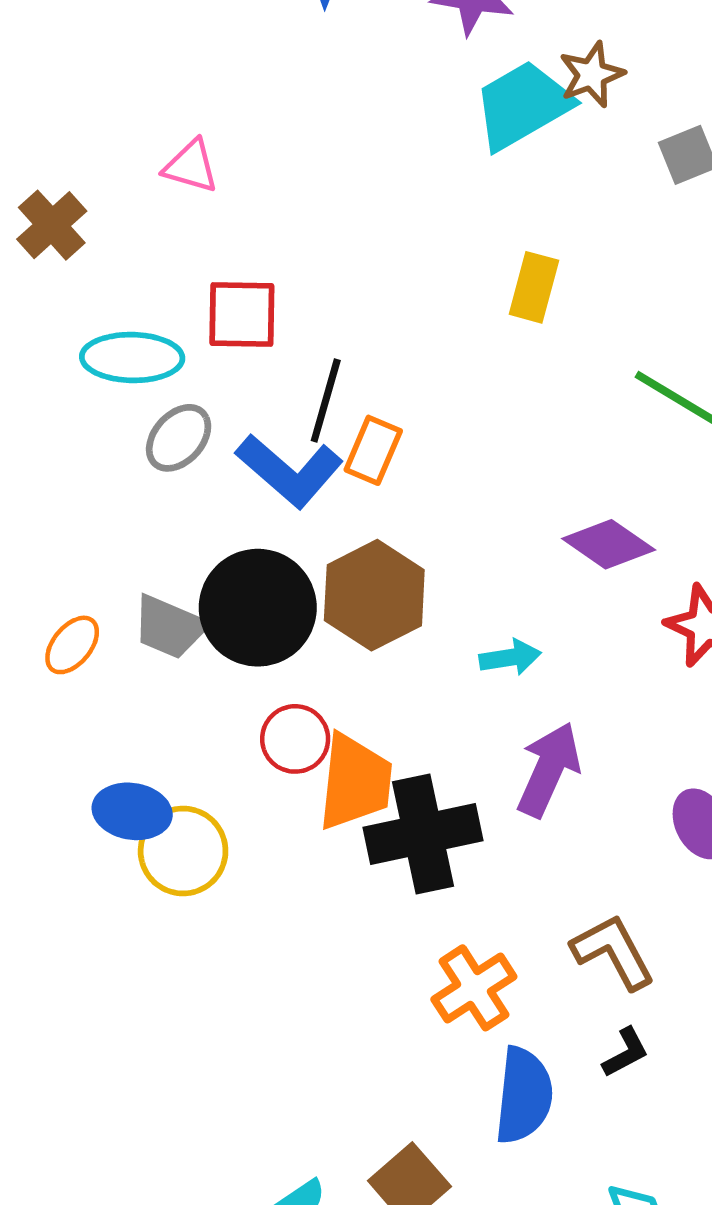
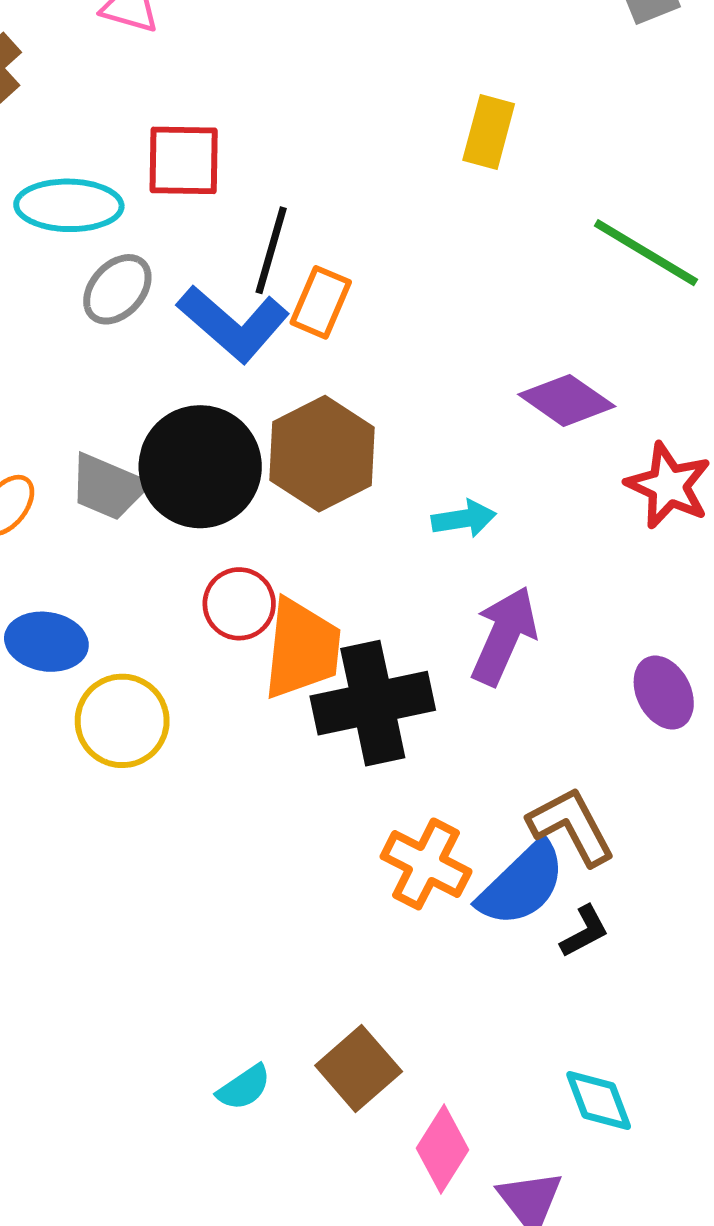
blue ellipse: (132, 811) -> (46, 642), moved
orange cross: (474, 988) -> (426, 864), turned -30
blue semicircle: (524, 1095) -> (522, 884), moved, turned 40

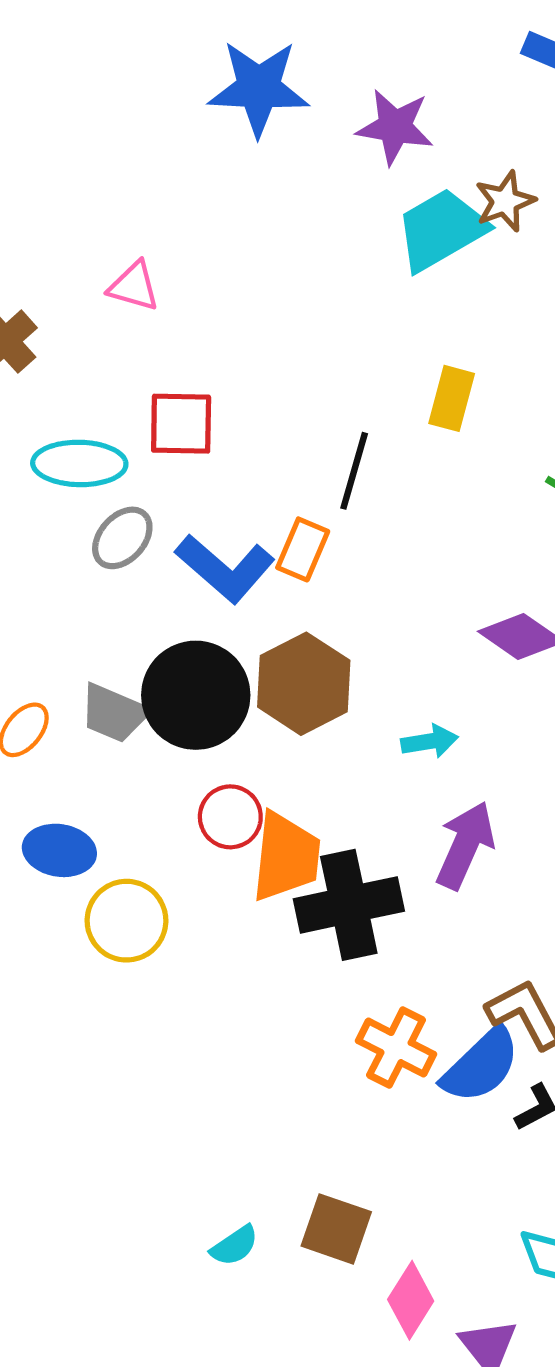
black line: (271, 250) -> (354, 471), moved
brown square: (359, 1069) -> (336, 1229), turned -30

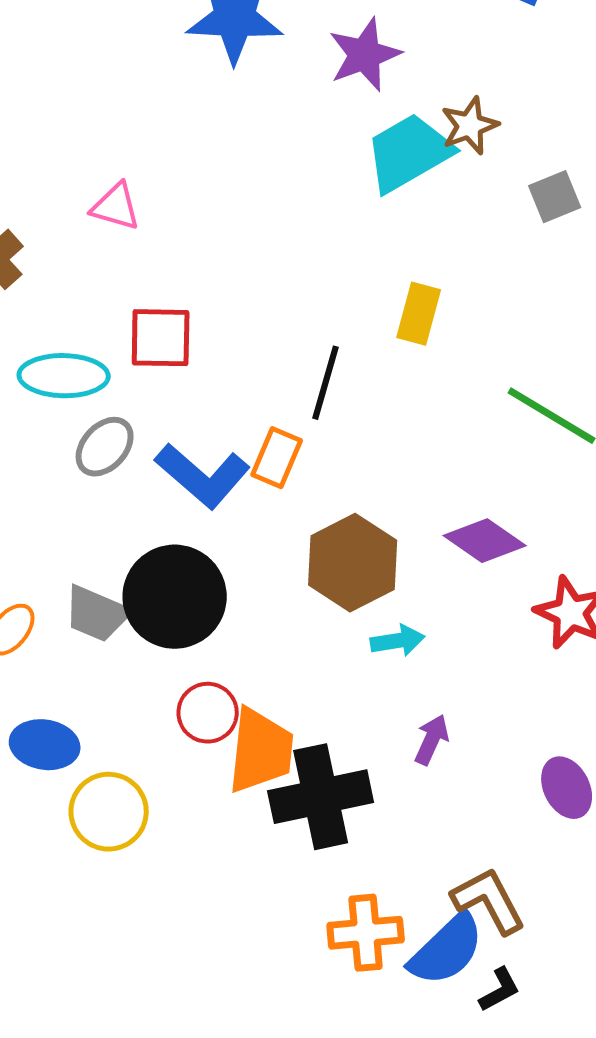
purple star: (395, 127) -> (365, 55), turned -30
brown hexagon: (304, 684) -> (353, 563), moved
purple arrow: (465, 845) -> (432, 740), size x0.6
orange cross: (396, 1048) -> (366, 933), turned -32

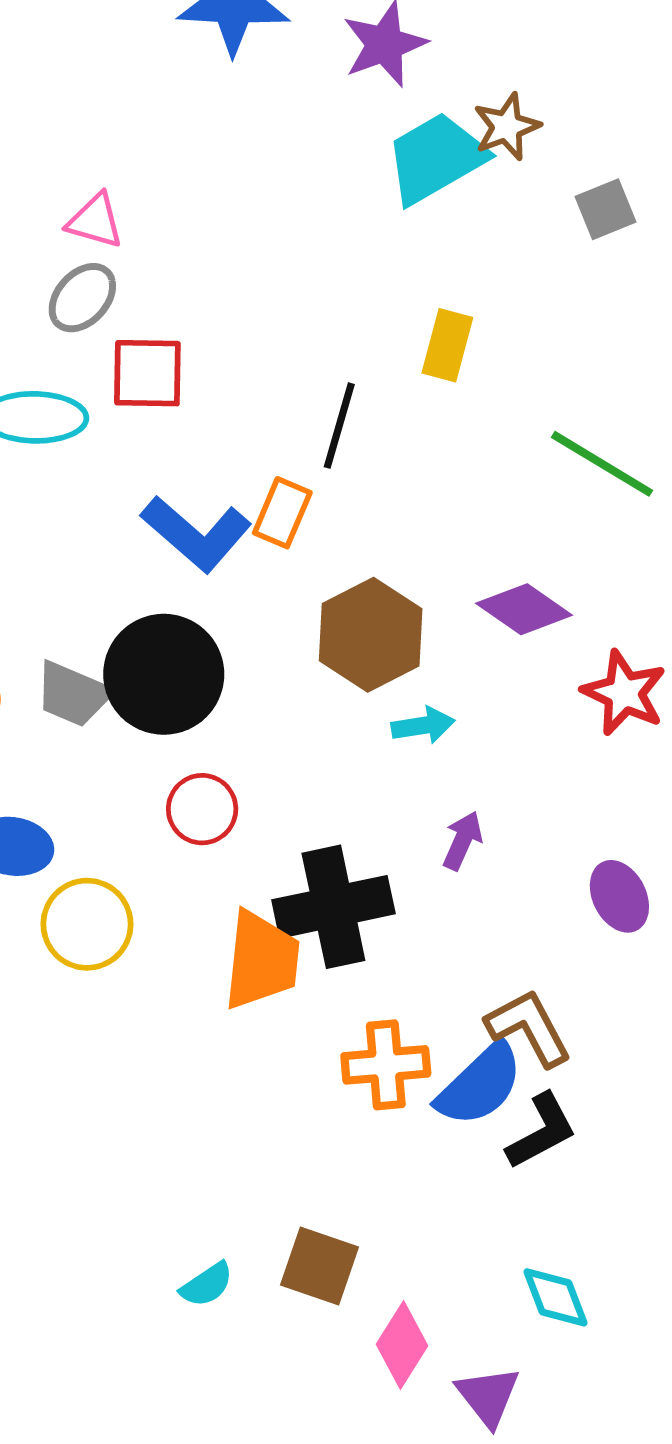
gray ellipse: (105, 447) -> (82, 298), moved
orange trapezoid: (261, 751) -> (261, 960), moved
black L-shape: (500, 990) -> (542, 1131), size x1.5

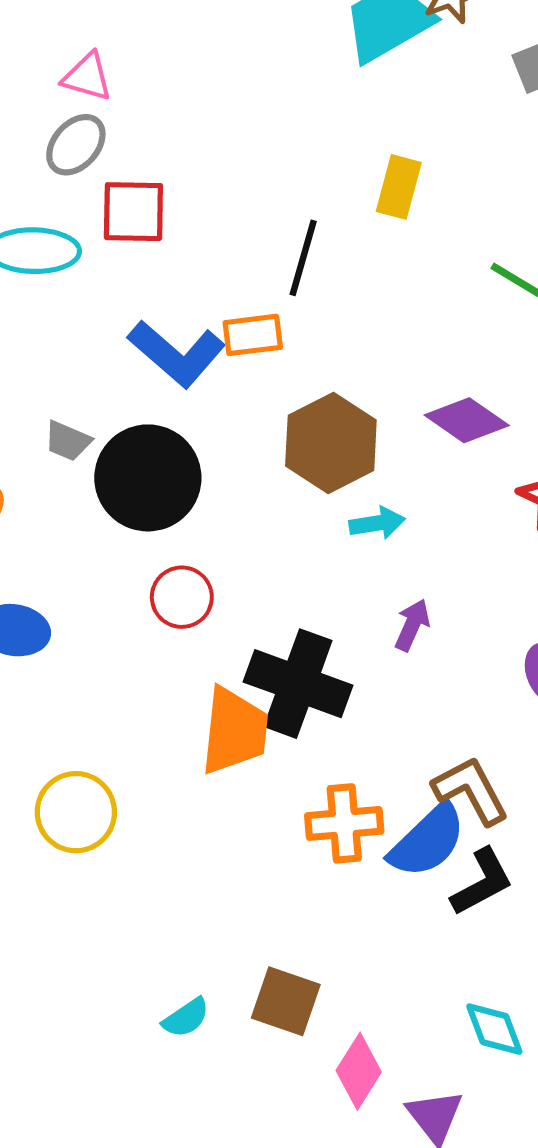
orange rectangle: (282, 513) -> (253, 335), turned 60
gray trapezoid: (73, 694) -> (68, 441), moved, size x0.7
black cross: (333, 907) -> (298, 684), turned 32
yellow circle: (87, 924) -> (76, 812), moved

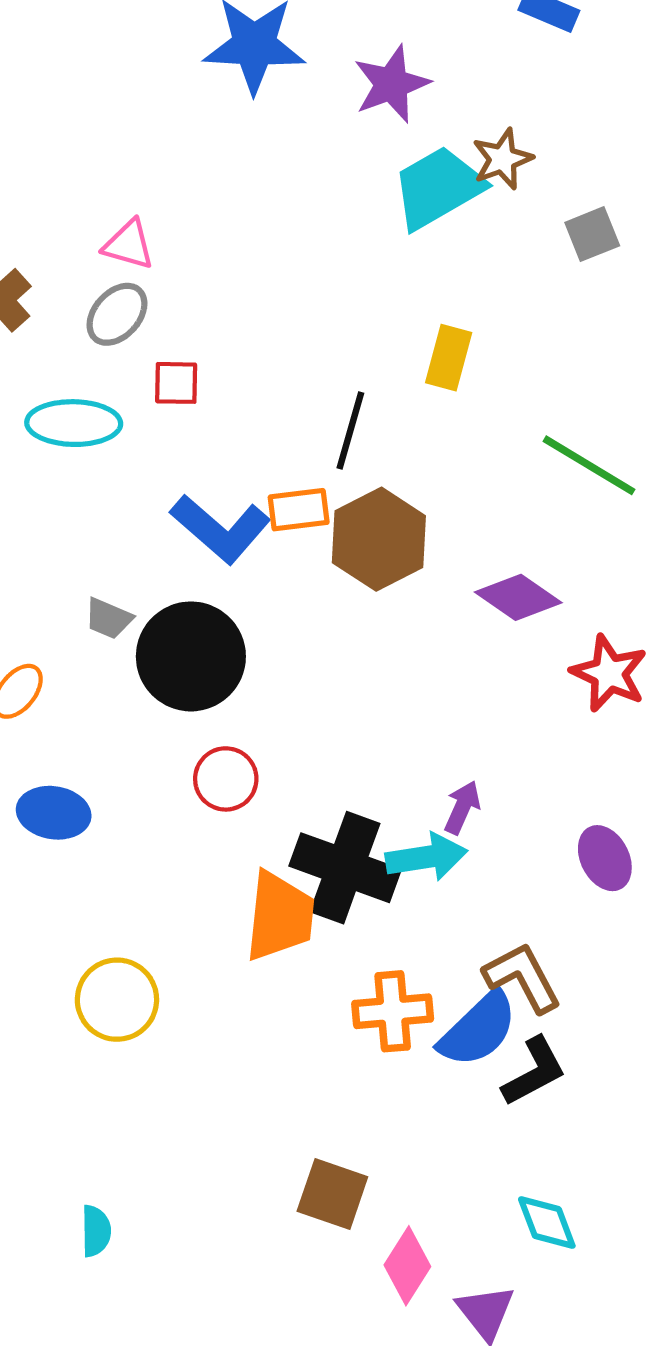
red square: (133, 212) -> (176, 383), size x0.7
brown hexagon: (331, 443) -> (379, 539), moved
cyan arrow: (377, 523) -> (426, 857), moved, size x1.4
cyan semicircle: (186, 1018) -> (96, 1231), moved, turned -57

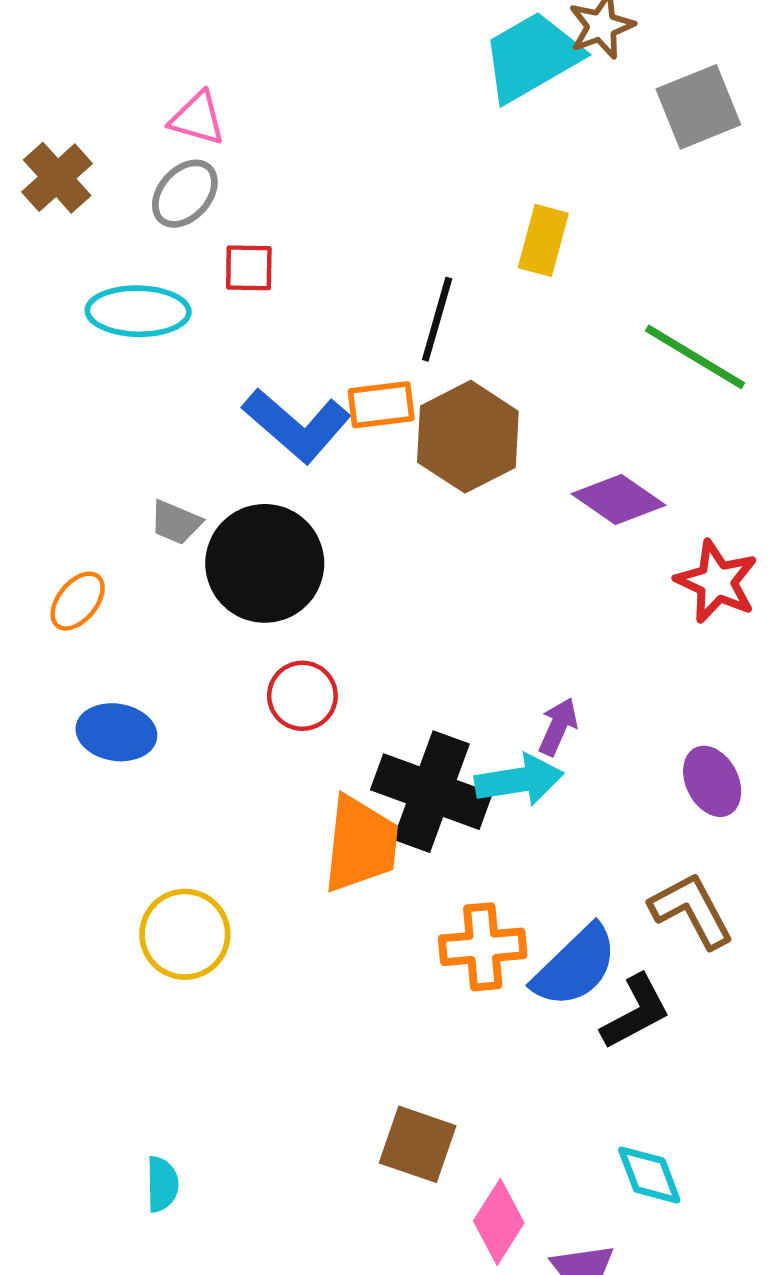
gray square: (592, 234) -> (698, 107), size x1.4
brown L-shape: (522, 977) -> (692, 910), moved

